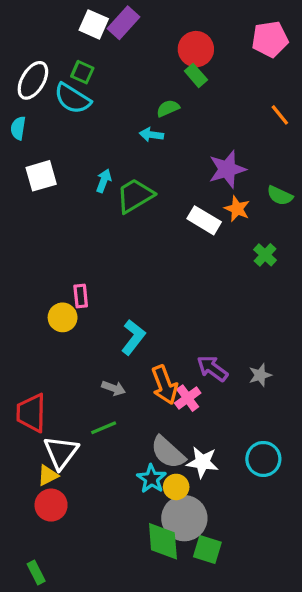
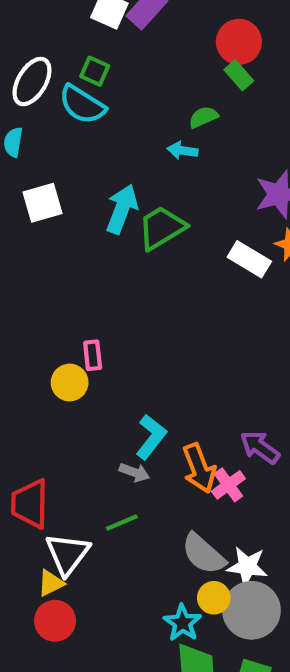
cyan arrow: (104, 181) -> (122, 209), size x1.6
cyan L-shape: (133, 337) -> (151, 437), moved
cyan star: (151, 479) -> (182, 623), moved
gray circle: (184, 518) -> (251, 610), moved

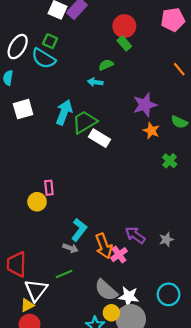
white rectangle: (249, 259) -> (100, 138), moved

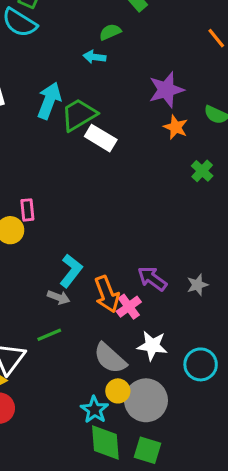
white star: (129, 297) -> (152, 346), moved

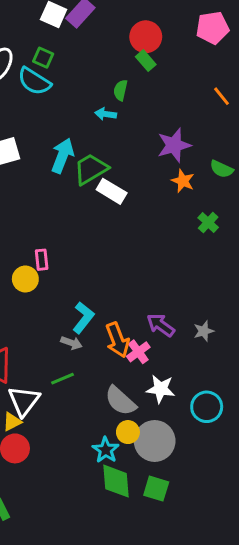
green semicircle: (110, 32) -> (120, 90), turned -54

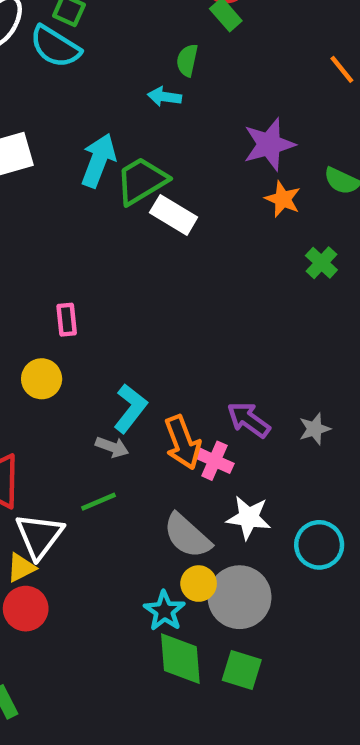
yellow circle: (25, 279) -> (42, 379), moved
pink cross: (138, 352) -> (214, 461), turned -30

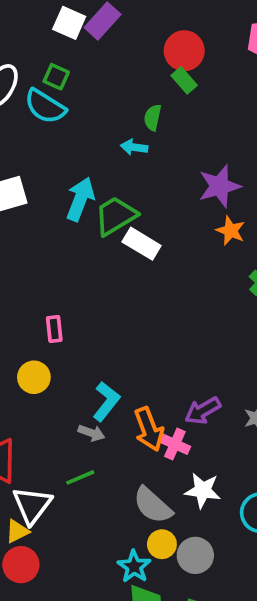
purple arrow: (249, 420) -> (203, 411), turned -66
gray circle: (240, 597) -> (195, 555), size x0.7

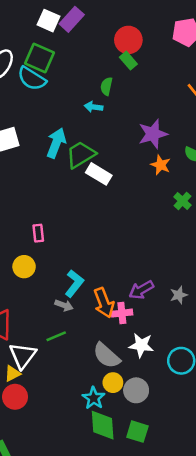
green square: (56, 77) -> (39, 58), size x1.6
pink cross: (175, 444) -> (122, 313), turned -30

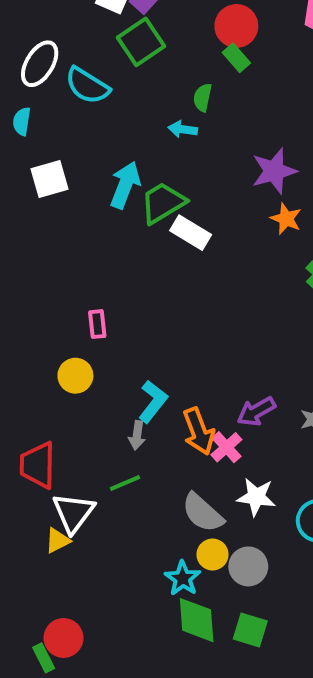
green square: (39, 58) -> (141, 42), moved, turned 32
gray arrow: (64, 305) -> (137, 435), turned 78
pink cross: (122, 313) -> (226, 447), turned -36
red circle: (15, 397) -> (63, 638), moved

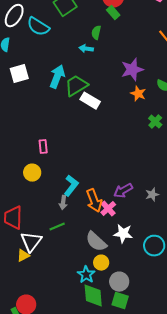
gray circle: (248, 566) -> (119, 282), moved

